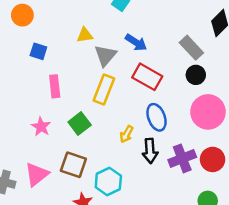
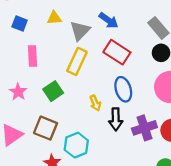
yellow triangle: (85, 35) -> (54, 18), moved
yellow arrow: (127, 134) -> (95, 103), turned -56

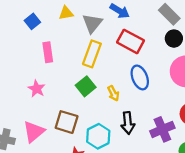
blue square: (20, 24) -> (32, 21), turned 35
green square: (53, 91) -> (86, 86), moved
black arrow: (116, 119) -> (128, 123), moved
purple cross: (144, 128) -> (162, 129), moved

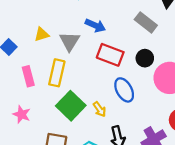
black circle: (174, 39) -> (145, 58), moved
yellow rectangle: (92, 54) -> (57, 73), moved
green square: (86, 86) -> (71, 106), size x1.4

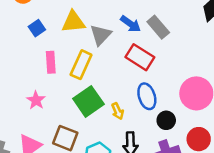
gray rectangle: (146, 22) -> (158, 27), moved
yellow triangle: (42, 34) -> (73, 22), size x1.5
black circle: (145, 58) -> (166, 120), moved

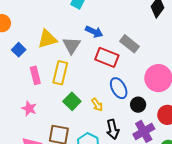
gray rectangle: (158, 27) -> (129, 44), moved
green square: (88, 101) -> (72, 101), size x0.7

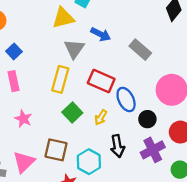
yellow triangle: (47, 39) -> (63, 18), moved
red rectangle: (107, 57) -> (101, 81), moved
pink rectangle: (35, 75) -> (14, 81), moved
yellow arrow: (97, 105) -> (101, 117), turned 64

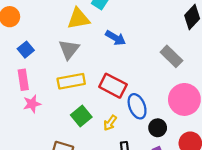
gray triangle: (74, 49) -> (69, 49), moved
gray rectangle: (140, 50) -> (171, 56), moved
yellow rectangle: (60, 79) -> (71, 81), turned 60
pink star: (23, 119) -> (32, 104), moved, turned 30

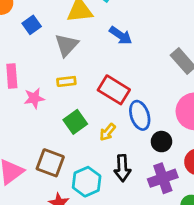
blue square: (26, 50) -> (32, 25), moved
yellow rectangle: (71, 81) -> (66, 81), size x0.6
pink star: (32, 104) -> (34, 98), moved

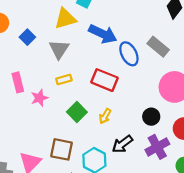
blue arrow: (121, 35) -> (103, 34), size x1.4
blue ellipse: (140, 115) -> (129, 54), moved
black arrow: (122, 168) -> (122, 144), turned 65

